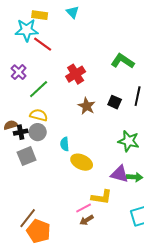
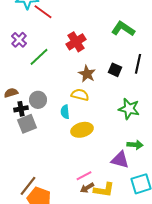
yellow semicircle: (39, 115) -> (80, 95), moved
black cross: (21, 132) -> (21, 109), moved
yellow ellipse: (82, 162) -> (82, 130), turned -40
purple triangle: (120, 174) -> (120, 160), moved
yellow L-shape: (102, 197) -> (104, 190), moved

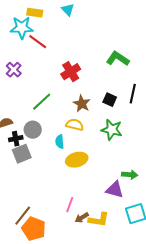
green line: (39, 57) -> (42, 102), moved
green star: (129, 109) -> (112, 130), moved
pink line: (84, 176) -> (70, 205), moved, turned -42

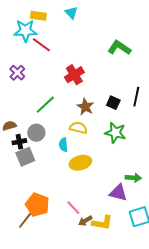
green L-shape: (118, 59) -> (119, 48), moved
pink line: (70, 205) -> (73, 208), turned -63
orange pentagon: (34, 229) -> (37, 205), moved

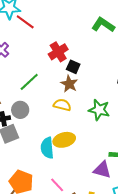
black square: (113, 103) -> (73, 67), moved
cyan semicircle: (63, 145) -> (47, 148), moved, size x1.5

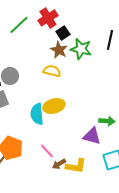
black square: (73, 67) -> (63, 33), turned 32
green line: (29, 82) -> (19, 25), moved
green star: (99, 110) -> (81, 49), moved

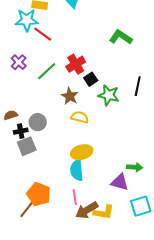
brown star: (59, 50) -> (70, 96), moved
cyan semicircle: (37, 114) -> (77, 170), moved
pink line: (47, 151) -> (75, 197), turned 35
brown arrow: (59, 164) -> (87, 210), size x1.6

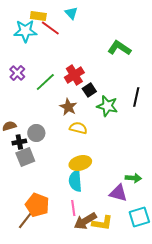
red line: (43, 34) -> (50, 28), moved

